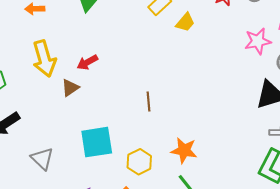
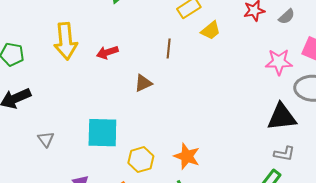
brown triangle: (70, 88) -> (143, 83), moved
brown line: (149, 101) -> (169, 48), moved
gray triangle: (42, 159) -> (46, 139), size x0.7

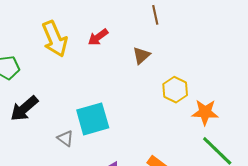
cyan square: (102, 133) -> (93, 119), moved
yellow hexagon: (141, 160) -> (175, 90), moved

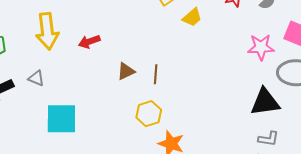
brown line: (155, 15) -> (156, 74), moved
gray triangle: (65, 138) -> (36, 78), moved, turned -30

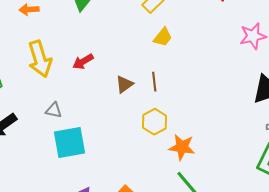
yellow trapezoid: (192, 17) -> (163, 37), moved
gray triangle: (36, 78) -> (54, 110), moved

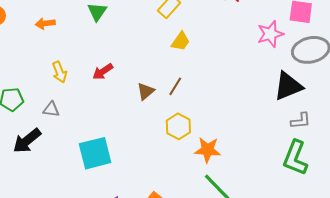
yellow arrow: (40, 59) -> (59, 72), size x0.6
brown line: (154, 82) -> (175, 86), turned 42
gray triangle: (54, 110) -> (51, 109), moved

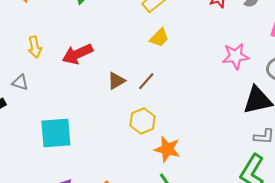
pink star: (270, 34) -> (236, 56), moved
red arrow: (103, 72) -> (77, 54), size x1.4

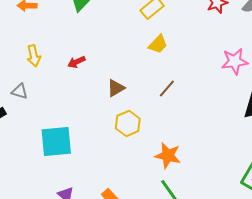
red arrow: (77, 54) -> (76, 62), size x0.6
brown line: (146, 81) -> (167, 88), moved
yellow hexagon: (143, 121) -> (128, 123), moved

